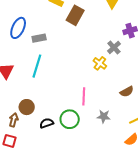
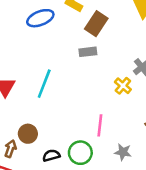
blue ellipse: (18, 28) -> (40, 18), moved, turned 40
gray rectangle: (39, 38) -> (88, 52), moved

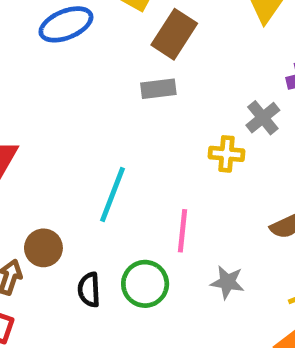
cyan line: (44, 84) -> (112, 195), moved
yellow cross: (123, 86) -> (227, 154), turned -35
black semicircle: (51, 156) -> (89, 290), turned -77

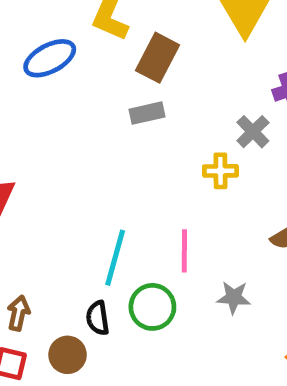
cyan line: (112, 195) -> (115, 258), moved
brown circle: (43, 248) -> (68, 355), moved

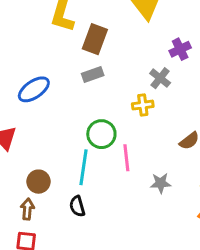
blue ellipse: (50, 58) -> (34, 89), moved
green circle: (152, 307) -> (101, 134), moved
brown circle: (68, 355) -> (38, 182), moved

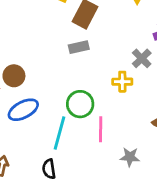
blue ellipse: (34, 89) -> (23, 110), moved
brown circle: (38, 182) -> (14, 76), moved

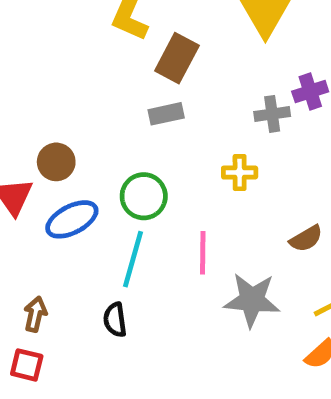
gray cross: (142, 58) -> (272, 114), moved, turned 36
green circle: (80, 104) -> (144, 196), moved
gray star: (130, 157) -> (252, 300), size x1.6

